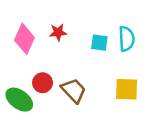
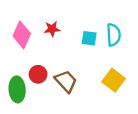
yellow square: (127, 89) -> (114, 80), turned 35
green ellipse: (19, 100) -> (17, 89), turned 50

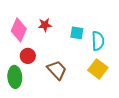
cyan semicircle: (114, 35) -> (98, 41), moved
red circle: (38, 74) -> (28, 56), moved

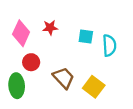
yellow square: (98, 69) -> (94, 87), moved

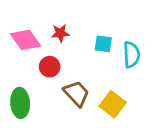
pink diamond: (21, 33) -> (25, 40), turned -60
red circle: (31, 62) -> (50, 67), moved

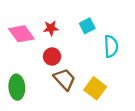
cyan square: (103, 44) -> (87, 26), moved, turned -35
red circle: (50, 67) -> (52, 57), moved

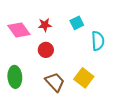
brown trapezoid: (64, 79) -> (55, 82), moved

